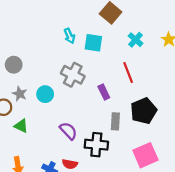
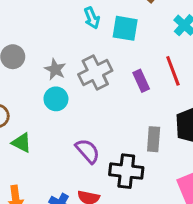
gray cross: (73, 75) -> (95, 72), turned 35
purple rectangle: (104, 92) -> (141, 81), moved
gray star: (20, 94) -> (55, 69), moved

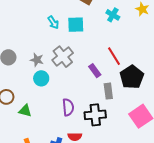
red line: (173, 71) -> (114, 56), moved
purple rectangle: (141, 81) -> (95, 71), moved
purple semicircle: (88, 151) -> (68, 107), turned 48

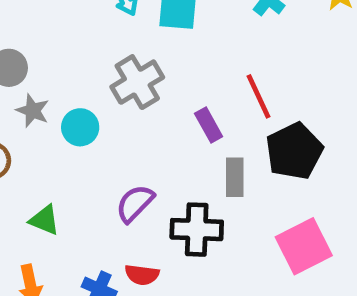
gray star: (37, 60) -> (33, 111), moved
purple semicircle: (68, 107) -> (135, 203), turned -138
green triangle: (25, 111) -> (44, 220), moved

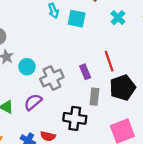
gray cross: (137, 82) -> (52, 78), moved
purple semicircle: (135, 203) -> (33, 102), moved

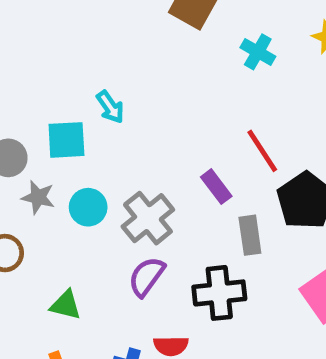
cyan arrow: (53, 11) -> (110, 107), moved
cyan square: (77, 19) -> (66, 140), moved
purple semicircle: (33, 102) -> (147, 277), moved

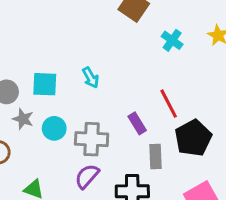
cyan arrow: (110, 107) -> (91, 78), moved
gray cross: (148, 218) -> (92, 139), turned 36

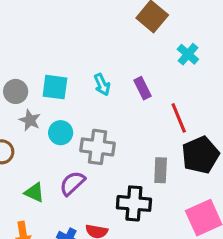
purple rectangle: (137, 123) -> (143, 88), moved
purple semicircle: (87, 176) -> (72, 183), moved

